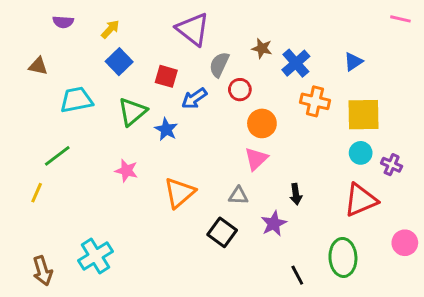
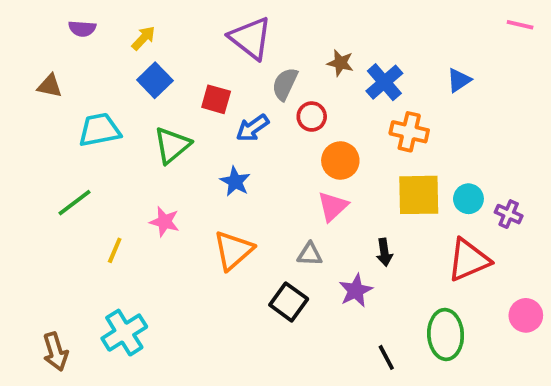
yellow square: (364, 115) -> (419, 195), moved
blue star: (166, 129) -> (235, 182), moved
yellow line: (37, 193) -> (115, 250), moved

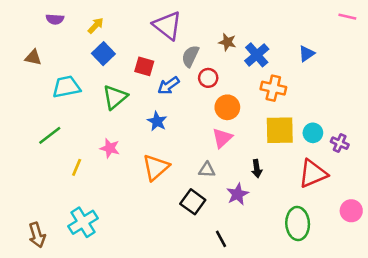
black line: (386, 357) -> (221, 239), moved

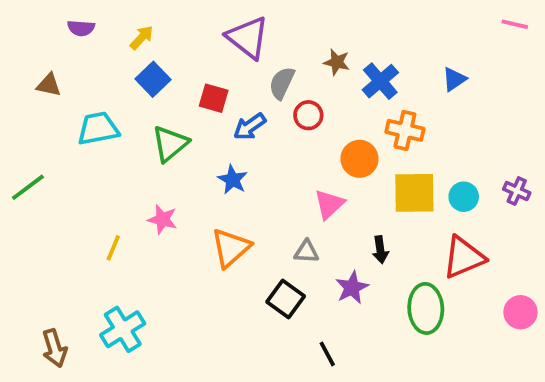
orange circle: (227, 107) -> (359, 159), moved
green line: (50, 135) -> (28, 187), moved
purple cross: (340, 143) -> (517, 191), moved
green ellipse: (298, 224) -> (426, 308), moved

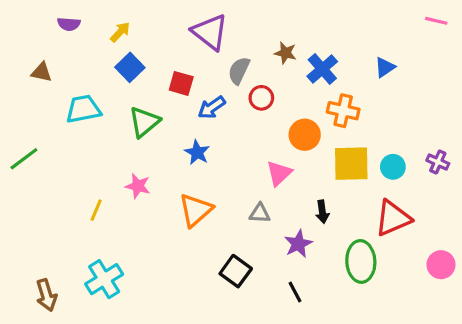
black square: (286, 299) -> (236, 271), moved
black line: (327, 354) -> (295, 292), moved

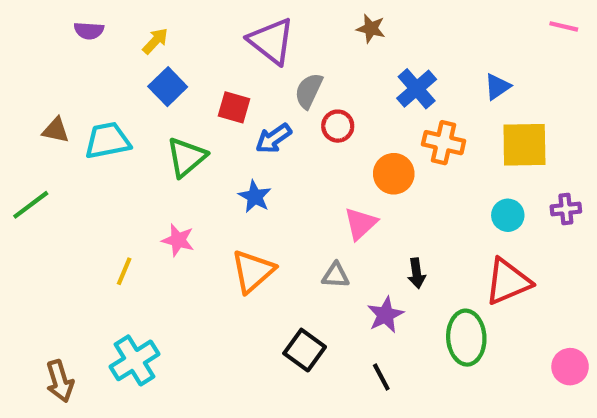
brown star: (285, 53) -> (371, 29), moved
brown triangle: (42, 72) -> (56, 130), moved
purple cross: (438, 162) -> (566, 209), turned -30
yellow square: (351, 164) -> (524, 145), moved
pink circle: (441, 265) -> (570, 367), moved

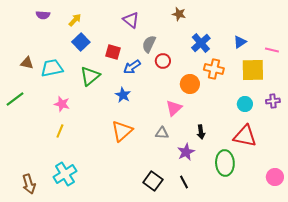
pink line: (564, 26) -> (272, 50), moved
purple triangle: (271, 41) -> (131, 20), size x0.7
pink star: (178, 240) -> (62, 104), moved
red triangle: (508, 282) -> (245, 136), turned 35
black square: (305, 350) -> (153, 181), moved

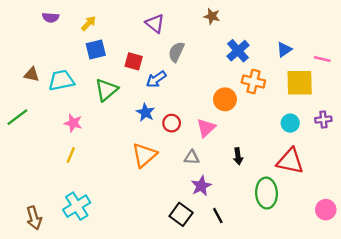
blue square: (81, 42) -> (96, 50), turned 30
red circle: (163, 61) -> (172, 123), moved
purple star: (186, 152) -> (201, 186), moved

